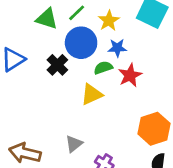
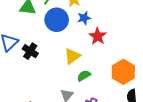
black cross: (57, 65) -> (30, 51), moved
green semicircle: (103, 68) -> (84, 76), moved

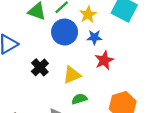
black cross: (30, 51) -> (40, 67), moved

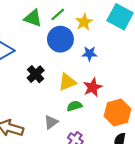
blue star: (94, 37) -> (89, 54), moved
red star: (104, 60) -> (93, 87), moved

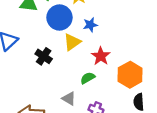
yellow triangle: (67, 82) -> (72, 42), moved
gray triangle: (51, 122) -> (69, 99), turned -40

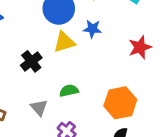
black cross: (44, 56) -> (31, 61), moved
red star: (101, 56) -> (140, 47), moved

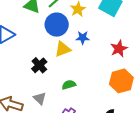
orange hexagon: (120, 103) -> (121, 81), moved
gray triangle: (39, 108) -> (40, 98), moved

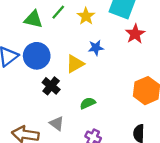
blue circle: (57, 25) -> (37, 56), moved
red star: (119, 49) -> (135, 34), moved

